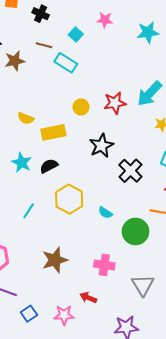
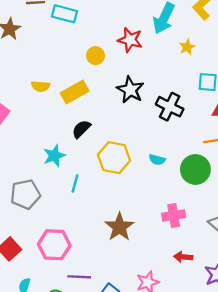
red star: (115, 103) -> (130, 40), turned -30
cyan star: (22, 163) -> (54, 156), moved, turned -30
red arrow: (88, 298) -> (183, 257), moved

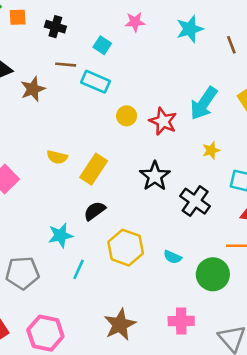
yellow star: (187, 47) -> (211, 150), moved
yellow circle: (96, 56) -> (127, 116), moved
yellow rectangle: (75, 92) -> (94, 169), turned -36

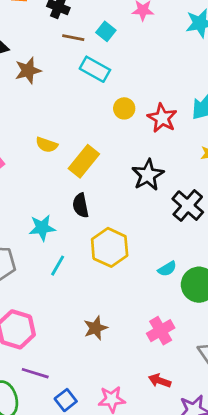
brown line: (66, 65) -> (73, 38), moved
black semicircle: (95, 211) -> (81, 205), turned -70
cyan semicircle: (173, 257) -> (167, 269), moved, turned -60
pink cross: (181, 321) -> (161, 331), turned -35
brown star: (120, 325) -> (96, 328), size x0.7

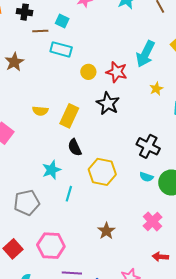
black star: (148, 175) -> (108, 103), moved
black cross: (188, 206) -> (148, 146), moved
cyan semicircle: (167, 269) -> (146, 177), turned 64

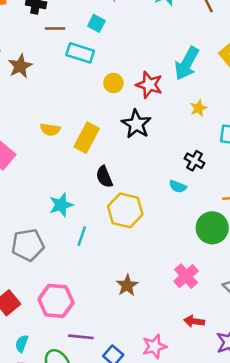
cyan square: (62, 21) -> (96, 23), moved
black cross: (148, 146) -> (194, 161), moved, size x0.7
black semicircle: (75, 147) -> (104, 177), moved
cyan semicircle: (146, 177) -> (178, 186), moved

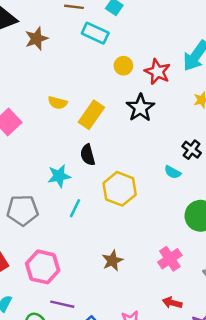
black semicircle: (104, 177) -> (88, 155), moved

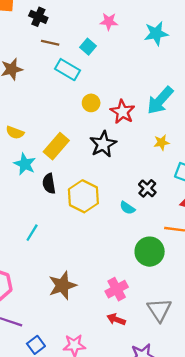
yellow semicircle: (58, 103) -> (15, 133), moved
cyan star: (59, 176) -> (25, 164), moved, turned 30
yellow hexagon: (120, 189) -> (83, 196), moved
brown star: (112, 261) -> (62, 285), size x1.4
red arrow: (172, 303) -> (116, 319), moved

